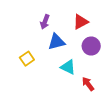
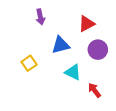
purple arrow: (45, 22) -> (40, 17), moved, turned -32

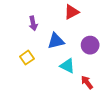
purple arrow: (40, 17) -> (33, 23), moved
red triangle: (87, 24) -> (71, 12), moved

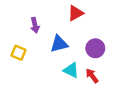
yellow square: (27, 58) -> (18, 53), moved, turned -32
red arrow: (87, 82) -> (92, 76), moved

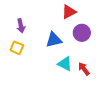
purple arrow: (35, 25) -> (21, 26), moved
purple circle: (95, 48) -> (82, 33), moved

